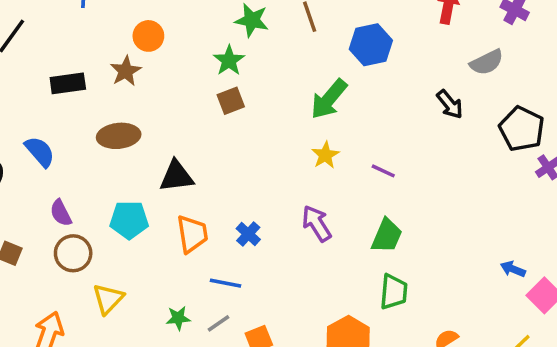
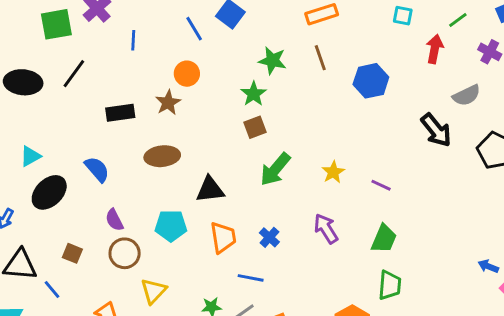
green arrow: (329, 99) -> (275, 169), moved
black arrow: (450, 104) -> (436, 130), size x1.4

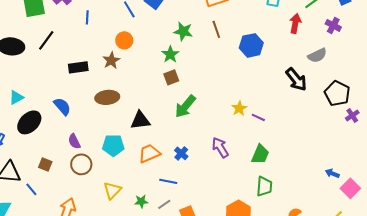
yellow star: (333, 172) -> (239, 108), moved
orange trapezoid: (223, 237) -> (149, 153), turned -105
yellow triangle: (154, 291) -> (112, 190), moved

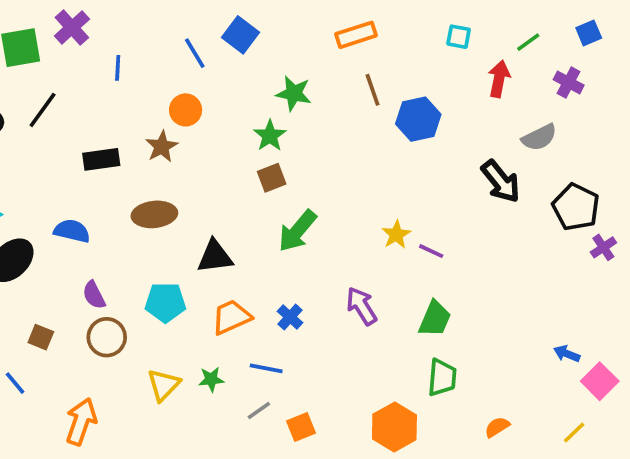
brown line: (216, 29) -> (372, 90), moved
blue semicircle: (62, 106) -> (72, 231), turned -36
green star: (141, 201) -> (211, 379), moved

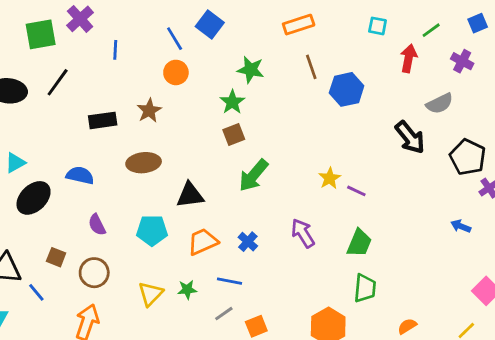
orange circle: (186, 110) -> (176, 72), moved
brown circle: (107, 337) -> (94, 273), moved
blue arrow: (567, 354) -> (461, 226), moved

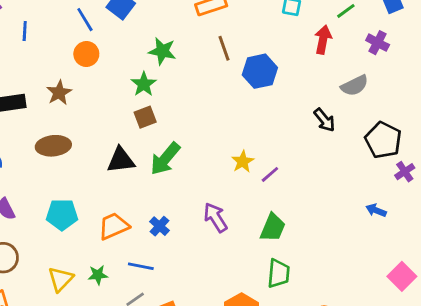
black arrow: (410, 137) -> (324, 120), size x0.7
purple line: (356, 191) -> (270, 174), turned -66
black triangle: (190, 195) -> (121, 160), moved

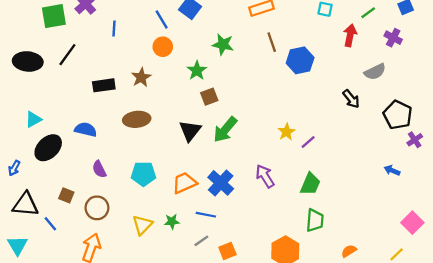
green star: (144, 84) -> (197, 71), moved
black triangle: (121, 160) -> (190, 131), turned -45
blue cross: (159, 226) -> (221, 183), size x1.6

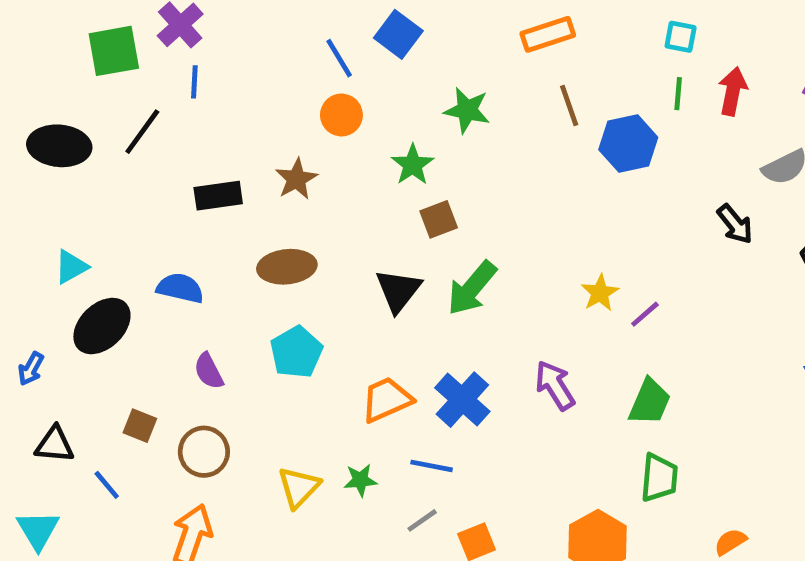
green line: (368, 13) -> (678, 94), moved, turned -49
blue line: (114, 29) -> (194, 82), moved
cyan pentagon: (143, 174) -> (296, 352), moved, turned -30
black triangle: (25, 204) -> (55, 445), size x0.7

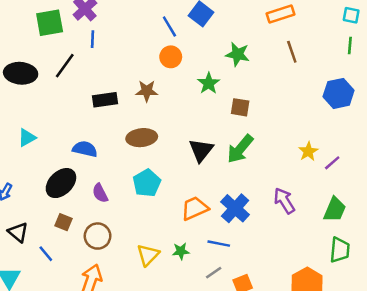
blue hexagon: (628, 143) -> (339, 93), moved
brown star: (296, 179) -> (147, 91), turned 30
brown square: (439, 219) -> (240, 107), moved, turned 30
black ellipse: (102, 326) -> (61, 183), moved
black triangle: (55, 445) -> (18, 232), turned 35

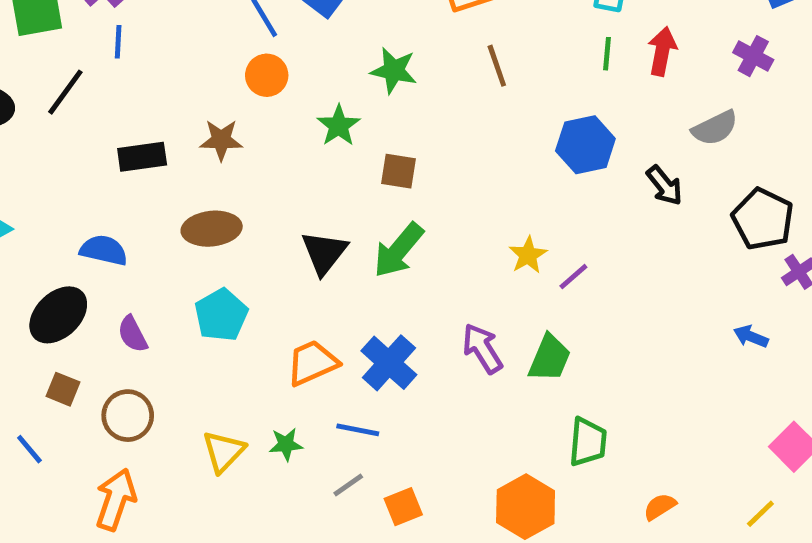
green trapezoid: (335, 210) -> (550, 358), moved

